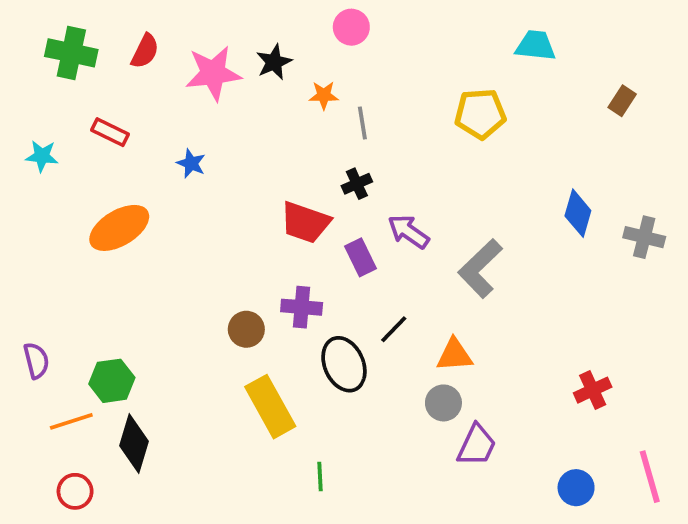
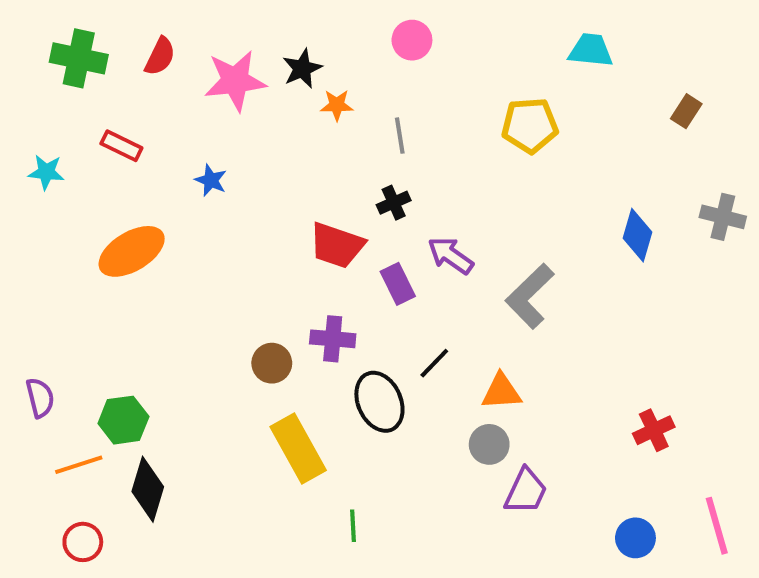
pink circle: (351, 27) -> (412, 40), moved
orange star: (324, 95) -> (337, 105), moved
gray cross: (644, 237) -> (723, 217), moved

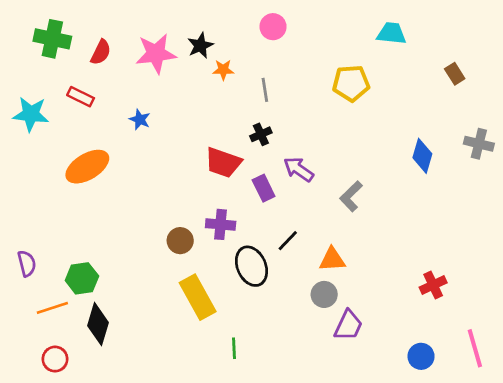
red semicircle: (160, 56) -> (101, 52), moved
brown rectangle: (686, 111) -> (455, 74), turned -65
cyan star: (46, 172) -> (31, 114), size x1.5
gray L-shape: (530, 296) -> (351, 196), size x0.7

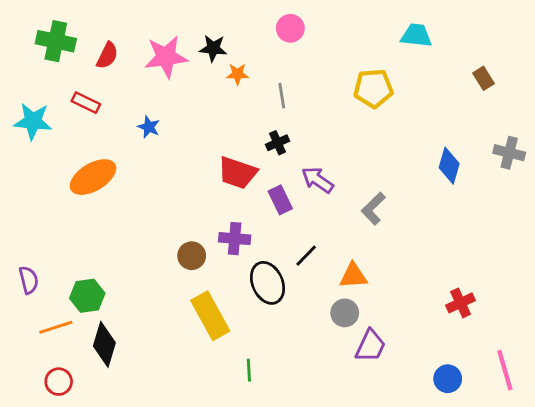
black star: (200, 46) -> (213, 48), turned 30

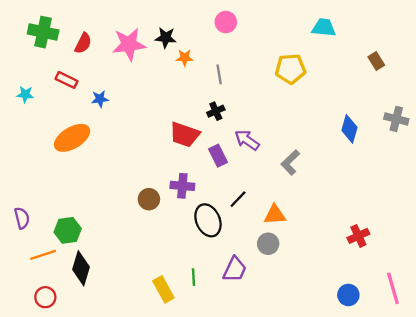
cyan star: (33, 121) -> (25, 94), size x0.6
blue star: (149, 127) -> (100, 99), moved, turned -30
yellow rectangle: (210, 316) -> (163, 289), moved, size x0.7
purple trapezoid: (370, 346) -> (235, 269), moved
green line: (249, 370) -> (193, 277), moved

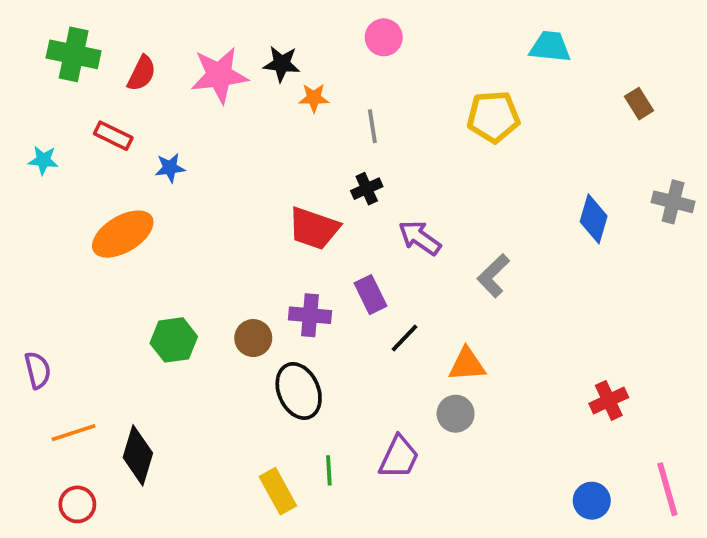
purple rectangle: (218, 156) -> (370, 295), moved
black ellipse: (208, 220) -> (299, 391), moved
green hexagon: (68, 230) -> (174, 340), moved

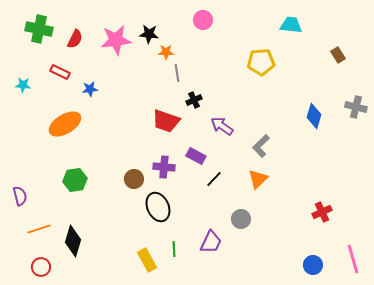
gray line: (372, 126) -> (177, 73), moved
purple rectangle: (370, 295) -> (196, 156), turned -36
green hexagon: (174, 340) -> (75, 180), moved
orange triangle: (467, 365) -> (258, 179), moved, turned -40

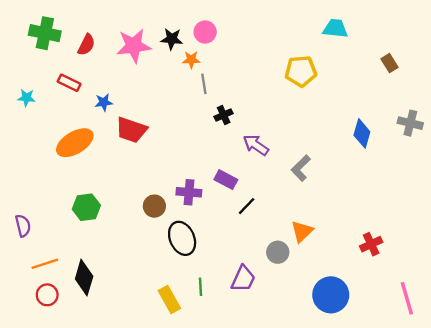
pink circle: (203, 20) -> (205, 32), moved
red trapezoid: (166, 121) -> (131, 130), moved
orange triangle: (258, 179) -> (302, 231), moved
blue circle: (313, 265) -> (331, 295), moved, size x1.6
red circle: (41, 267) -> (47, 295), moved

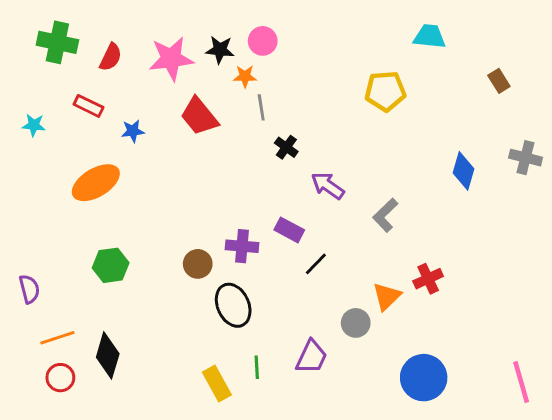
black cross: (224, 115) -> (286, 147), turned -30
red trapezoid: (131, 130) -> (199, 116), moved, turned 32
red cross: (371, 244) -> (428, 279), moved

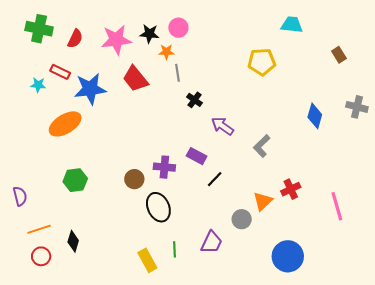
cyan star: (34, 125) -> (38, 85), moved
blue star: (133, 131) -> (90, 89), size x2.0
black diamond: (108, 355) -> (73, 241), size x0.7
pink line: (521, 382) -> (337, 206), moved

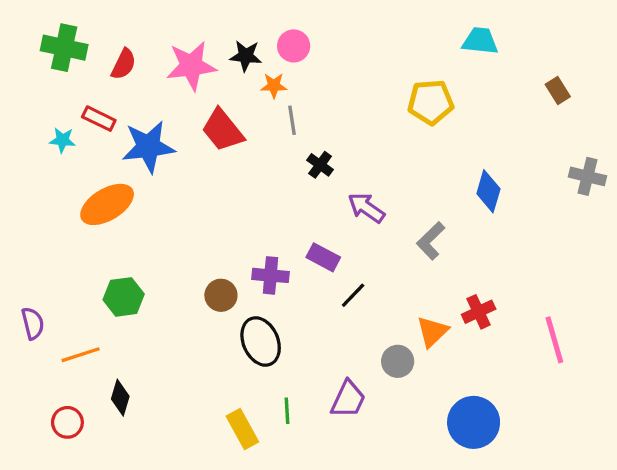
blue diamond: (315, 116) -> (488, 191), moved
orange line: (39, 229) -> (81, 355), moved

